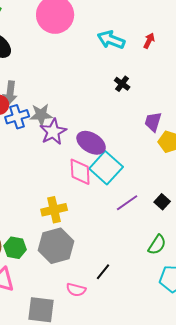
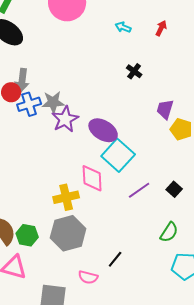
cyan arrow: (111, 40) -> (123, 27), size x0.6
pink diamond: (80, 172) -> (92, 178), moved

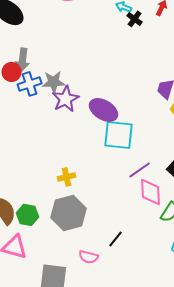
black cross: (134, 71) -> (135, 19), moved
cyan square: (118, 155) -> (119, 135), turned -36
pink diamond: (92, 178) -> (151, 192), moved
yellow cross: (66, 197) -> (67, 177), size x0.7

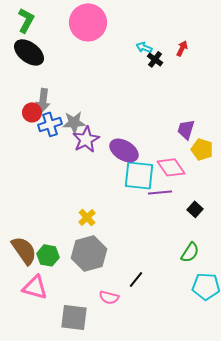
purple line: (140, 170) -> (160, 192), moved, turned 30
yellow cross: (67, 177) -> (87, 217), turned -30
pink diamond: (151, 192) -> (171, 167), moved, turned -32

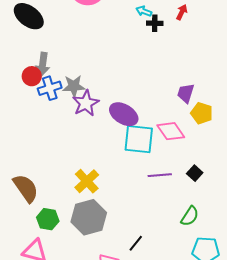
black cross: (155, 59) -> (155, 23), turned -35
purple line: (160, 192) -> (160, 175), moved
yellow cross: (87, 217) -> (87, 181), size x1.4
brown semicircle: (24, 250) -> (26, 188), moved

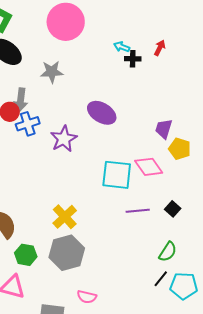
gray star: (74, 86) -> (52, 72), moved
purple ellipse: (124, 114) -> (102, 113), moved
black line: (136, 243) -> (161, 279), moved

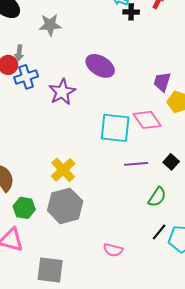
gray arrow: (21, 100) -> (19, 53), size x0.7
green semicircle: (168, 252) -> (157, 197), moved
pink semicircle: (87, 297) -> (113, 250), moved

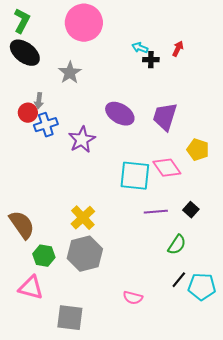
gray star: (50, 25) -> (70, 73), turned -30
purple trapezoid: (162, 82) -> (165, 117), moved, size x1.4

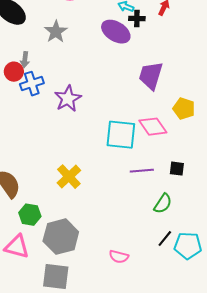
purple ellipse: (120, 114) -> (116, 32), moved
black square: (191, 210) -> (177, 169), turned -35
gray hexagon: (85, 254) -> (61, 237), moved

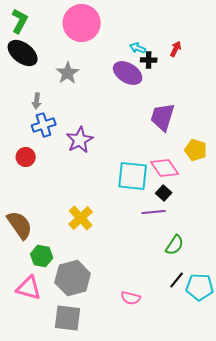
red circle: (14, 72) -> (26, 157), moved
black square: (177, 169) -> (164, 193), moved, turned 35

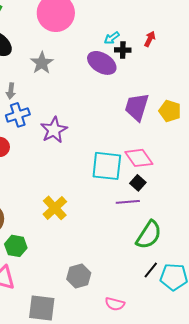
cyan arrow: (138, 48) -> (112, 38), turned -56
yellow pentagon: (196, 150) -> (170, 111), moved
green semicircle: (175, 245) -> (149, 235), size x1.4
gray hexagon: (73, 278) -> (79, 276), moved, size x0.7
pink semicircle: (131, 298) -> (115, 304), moved

